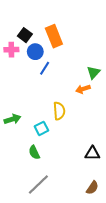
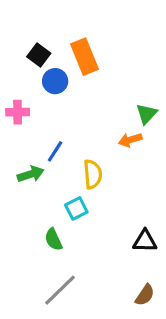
pink cross: (11, 50) -> (18, 112), moved
blue line: (45, 68) -> (55, 151), moved
green arrow: (12, 119) -> (31, 174), moved
cyan square: (41, 128) -> (76, 208), moved

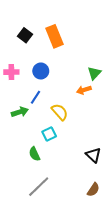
blue circle: (55, 81) -> (41, 71), moved
yellow semicircle: (93, 174) -> (60, 112), turned -36
black triangle: (145, 241) -> (93, 155), turned 42

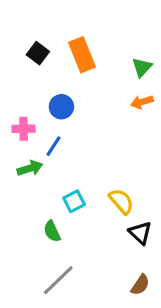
pink cross: (11, 72) -> (24, 129), moved
green triangle: (94, 73) -> (142, 67), moved
orange arrow: (84, 90) -> (142, 102), moved
yellow semicircle: (60, 112) -> (121, 201), moved

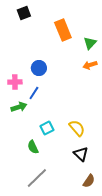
black square: (38, 53) -> (24, 13), moved, turned 32
orange rectangle: (82, 55) -> (63, 30), moved
black triangle: (140, 233) -> (81, 154), moved

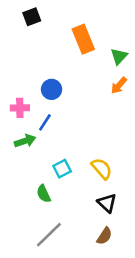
orange arrow: (90, 65) -> (119, 85), turned -32
brown semicircle: (89, 181) -> (104, 236), moved

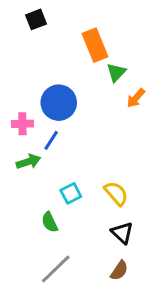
green triangle: (119, 56) -> (116, 72), moved
blue circle: (52, 89) -> (59, 103), size x1.5

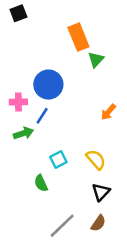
black square: (36, 19) -> (18, 13), moved
orange arrow: (136, 98) -> (108, 112), moved
black triangle: (122, 233) -> (101, 192), turned 30
gray line: (56, 269) -> (62, 226), moved

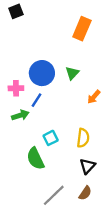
orange rectangle: (78, 37) -> (82, 29), moved, turned 45
green triangle: (96, 60) -> (72, 73), moved
yellow semicircle: (96, 159) -> (83, 138), turned 48
green semicircle: (41, 183) -> (35, 158), size x1.5

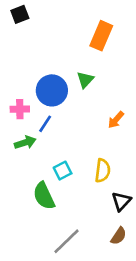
green triangle: (72, 73) -> (85, 80), moved
black triangle: (87, 166) -> (121, 201), moved
brown semicircle: (85, 193) -> (119, 236), moved

